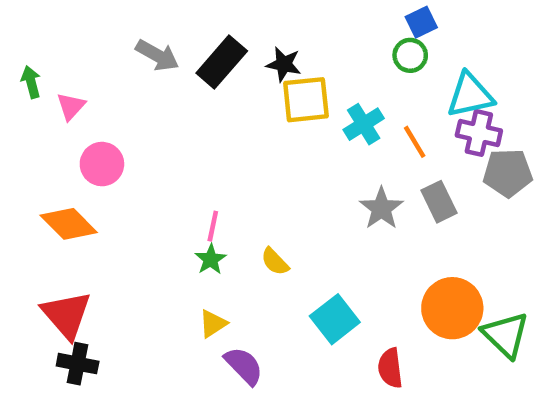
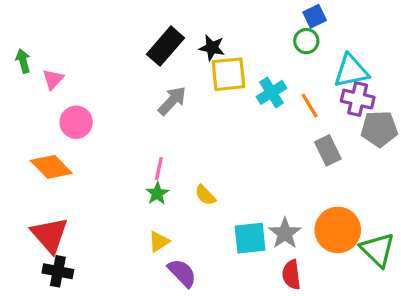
gray arrow: (157, 55) -> (172, 101), moved, turned -76
gray star: (381, 208) -> (285, 233), moved
cyan square: (335, 319) -> (250, 238), turned 32

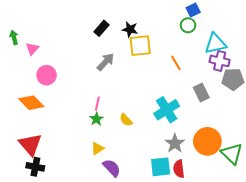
black rectangle: (166, 46) -> (102, 28), size x0.7
cyan cross: (272, 92) -> (167, 110), moved, size x1.4
orange line: (310, 106) -> (176, 63), moved
cyan square: (250, 238) -> (161, 167), moved

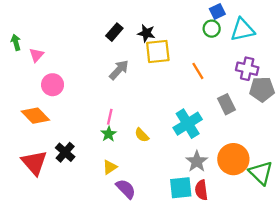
cyan triangle: (216, 44) -> (243, 30), moved
black cross: (35, 167) -> (65, 152), moved, turned 30

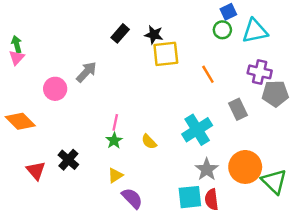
pink triangle: (36, 55) -> (17, 58), moved
gray arrow: (119, 70) -> (86, 72), moved
orange diamond: (35, 116) -> (20, 121), moved
red triangle: (34, 163) -> (36, 171), size x0.7

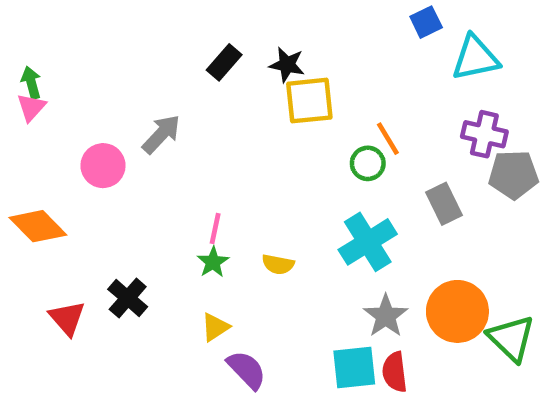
green circle: (222, 30) -> (368, 163), moved
yellow semicircle: (149, 142) -> (278, 264), turned -35

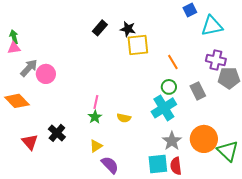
pink triangle: (31, 107) -> (14, 48), turned 40
gray arrow: (161, 134) -> (29, 68), moved
green circle: (368, 163) -> (169, 87), moved

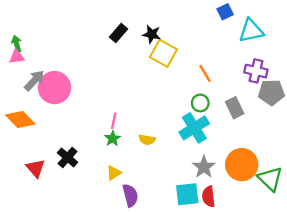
yellow square: (138, 45) -> (164, 53), turned 35
pink circle: (46, 74) -> (55, 88), size x1.4
purple semicircle: (110, 165) -> (130, 195), turned 30

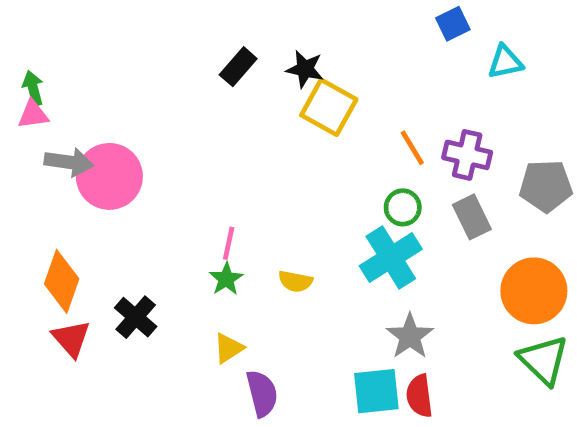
cyan triangle: (251, 31) -> (505, 62), size x0.7
purple cross: (256, 71) -> (467, 155), moved
gray arrow: (34, 80) -> (69, 162), turned 55
orange diamond: (20, 120) -> (62, 281), moved, turned 64
orange circle: (242, 165) -> (534, 291), moved

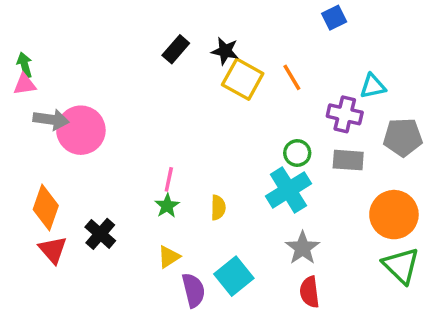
cyan triangle: (505, 62) -> (373, 86), moved
orange line: (412, 148) -> (292, 77), moved
gray rectangle: (472, 217) -> (348, 160), turned -60
yellow semicircle: (295, 281) -> (218, 208), turned -100
cyan square: (376, 391) -> (234, 276), moved, turned -33

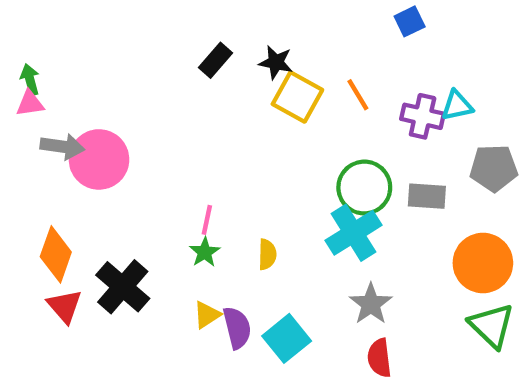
purple cross: (345, 114) -> (423, 116), moved
green circle: (297, 153) -> (364, 187), size x1.6
black cross: (100, 234) -> (123, 287), size x1.4
purple semicircle: (193, 290) -> (237, 328), moved

